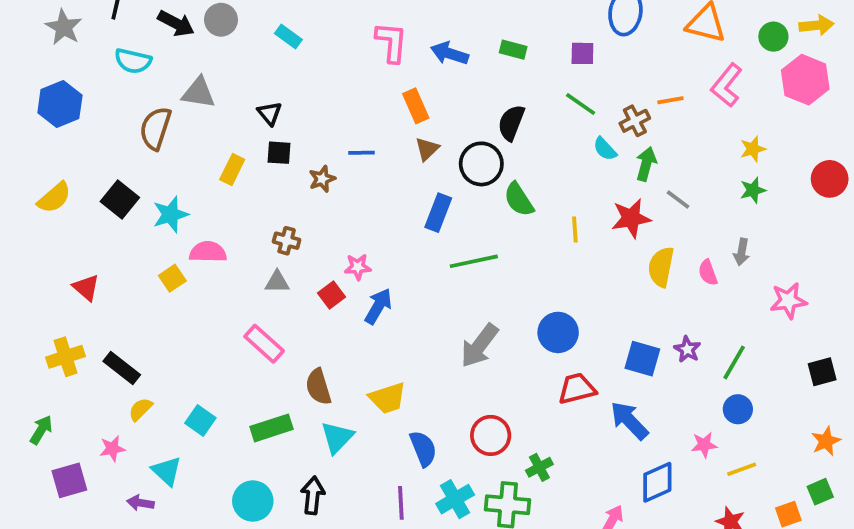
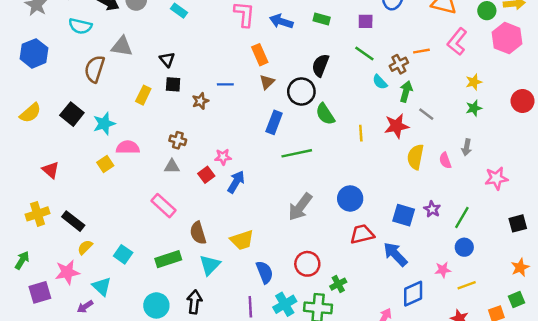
pink star: (112, 449) -> (67, 272), size x1.5
purple arrow: (140, 503) -> (85, 307), turned -42

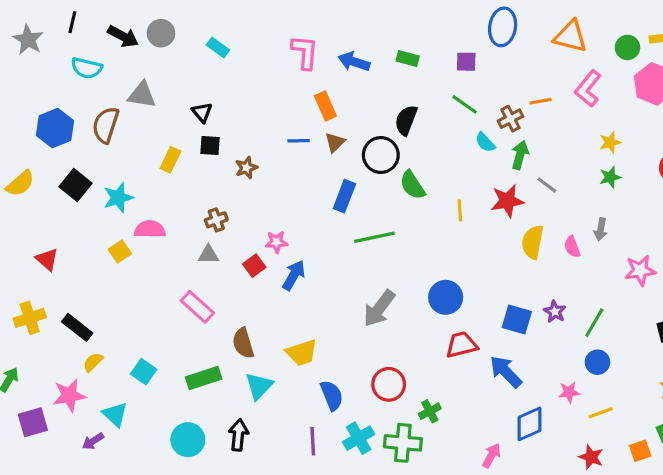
blue hexagon: (34, 53) -> (55, 128), moved
blue line: (225, 84) -> (299, 141), moved
brown cross: (178, 140) -> (216, 220), turned -35

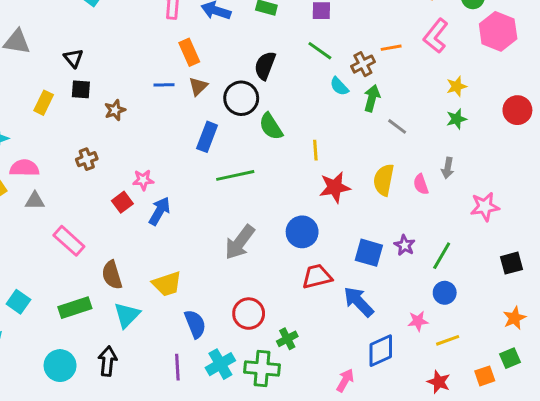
red star: (507, 201) -> (335, 187), moved
gray triangle: (208, 255) -> (35, 201), moved

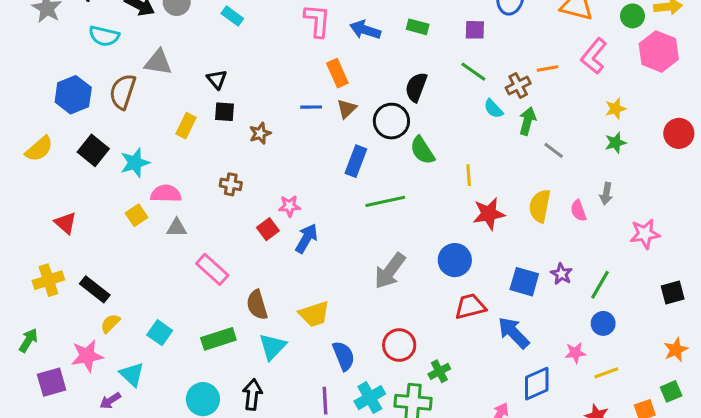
brown cross: (87, 159) -> (231, 184), turned 30

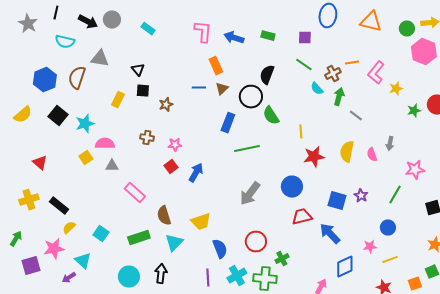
pink L-shape: (594, 56) -> (376, 73), moved
green star: (615, 143) -> (414, 111), moved
pink star: (289, 206) -> (175, 145), moved
green line: (600, 285) -> (395, 195), moved

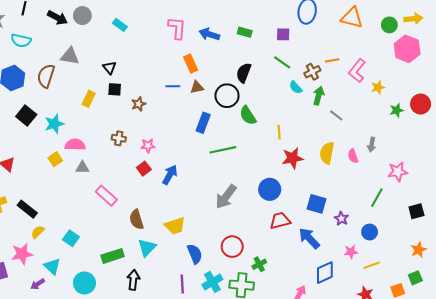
cyan semicircle: (65, 42) -> (21, 41), moved
brown triangle: (222, 89) -> (197, 87), turned 32
purple star: (361, 196) -> (341, 218), moved
green rectangle: (139, 238) -> (113, 256), moved
cyan circle: (129, 277) -> (84, 283), moved

